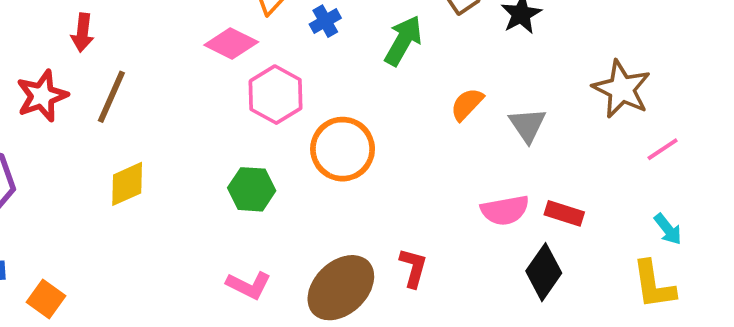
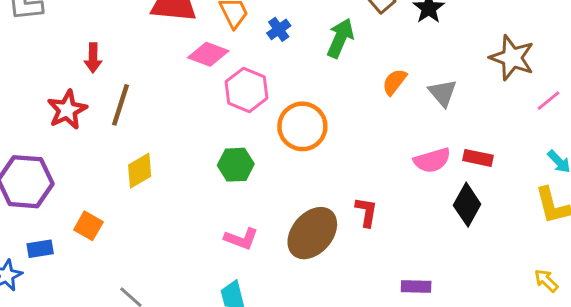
orange square: (46, 299) -> (88, 226), moved

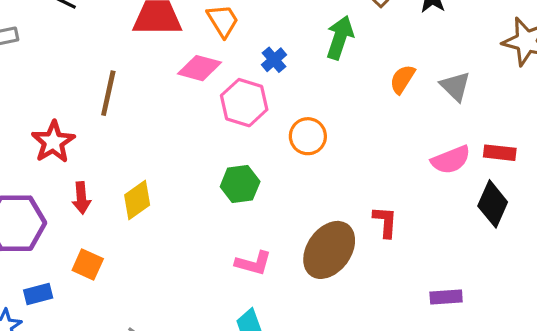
blue cross: (279, 29) -> (274, 60), moved
red arrow: (93, 58) -> (81, 198), moved
brown line: (120, 105) -> (108, 93), moved
orange circle: (302, 126) -> (308, 136), size x0.7

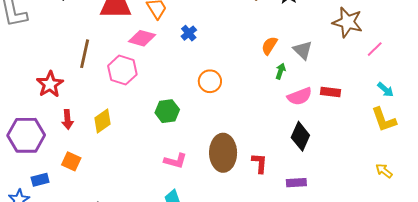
green arrow: (340, 38) -> (281, 71), moved, size x0.6
pink hexagon: (244, 103) -> (122, 70), moved
black diamond: (493, 204) -> (300, 136), moved
red L-shape: (385, 222) -> (260, 163), moved
brown ellipse: (329, 250) -> (223, 153), turned -36

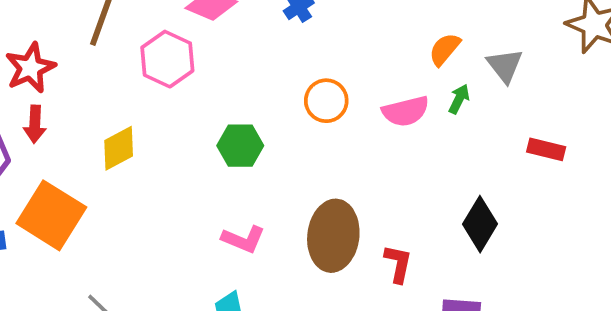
pink semicircle: (300, 96) -> (406, 111), moved
red arrow: (67, 120) -> (35, 124), moved
orange square: (71, 161) -> (51, 215), size x1.8

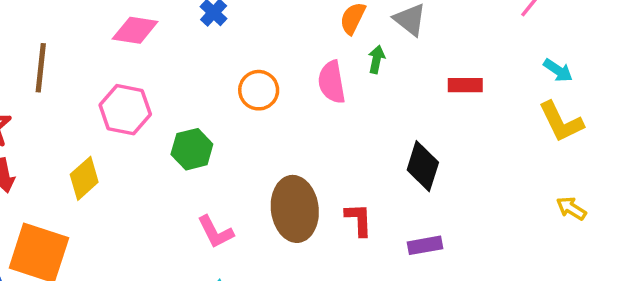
pink hexagon: (167, 59) -> (125, 110), moved
pink semicircle: (406, 111) -> (332, 82), turned 108
pink L-shape: (243, 239) -> (215, 232), turned 54

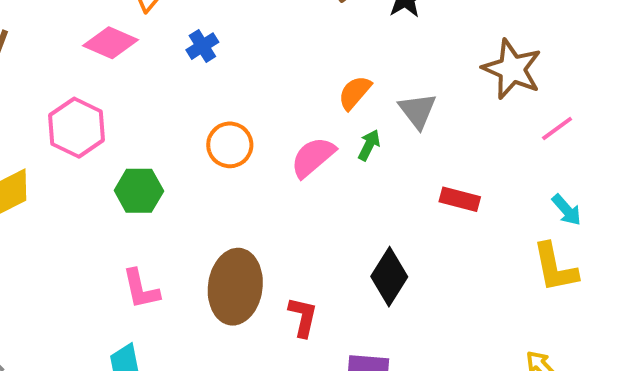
pink semicircle: (332, 82) -> (313, 157), turned 45

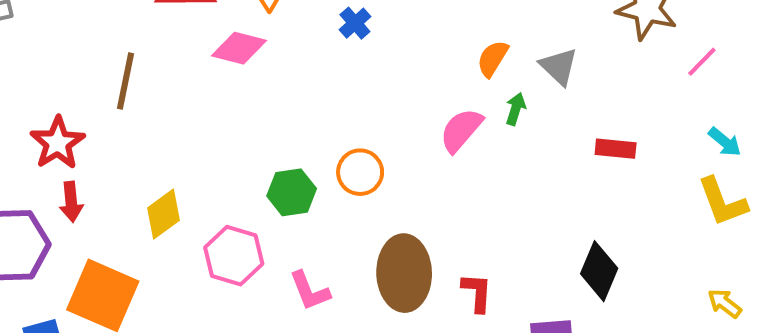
blue cross: (202, 46) -> (355, 23), moved
pink hexagon: (77, 128) -> (234, 256), moved
orange circle: (230, 145) -> (360, 172), moved
black diamond: (389, 277) -> (599, 271), moved

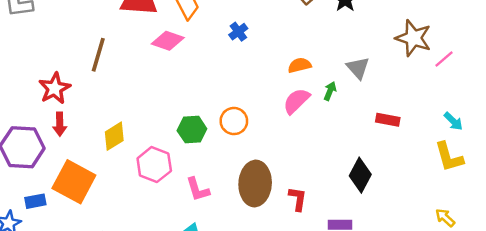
orange semicircle: (493, 59) -> (300, 65), moved, turned 40
pink line: (702, 62) -> (444, 59), moved
black diamond: (599, 271) -> (360, 175), moved

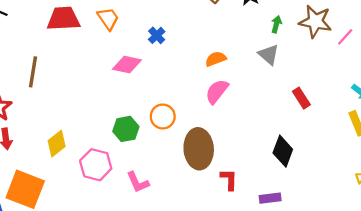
pink diamond: (168, 41) -> (127, 65), moved
green arrow: (330, 91) -> (276, 24), moved
red rectangle: (388, 120) -> (301, 98), turned 54
brown ellipse: (255, 184) -> (199, 149), moved

